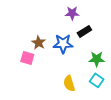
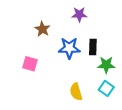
black rectangle: (84, 31) -> (93, 47), moved, turned -56
brown star: (39, 43) -> (42, 29), moved

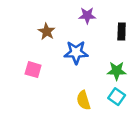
black rectangle: (93, 47) -> (122, 32), moved

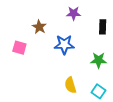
pink square: (33, 70) -> (19, 48), moved
cyan square: (117, 97) -> (99, 91), moved

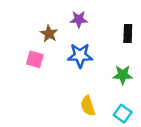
purple star: (74, 13) -> (79, 19), moved
pink square: (19, 48) -> (35, 59), moved

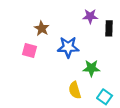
purple star: (79, 19) -> (90, 16), moved
green star: (123, 75) -> (91, 68), moved

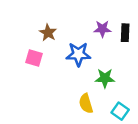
purple star: (90, 16) -> (102, 29), moved

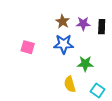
brown star: (48, 33) -> (63, 21), moved

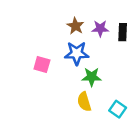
pink square: (28, 47) -> (42, 64), moved
green star: (85, 64) -> (92, 77), moved

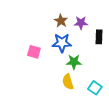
black rectangle: (123, 32) -> (99, 37), moved

